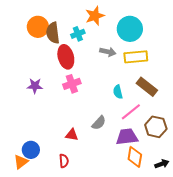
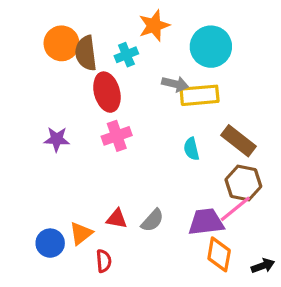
yellow rectangle: (136, 57) -> (200, 95), moved
pink line: (131, 112) -> (235, 209), moved
gray semicircle: (99, 123) -> (152, 220), moved
brown hexagon: (156, 127) -> (243, 183), moved
orange triangle: (21, 162) -> (81, 233), moved

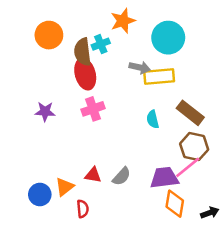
brown semicircle: (86, 53) -> (83, 52), moved

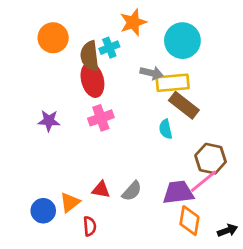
brown rectangle: (190, 113) -> (184, 105), moved

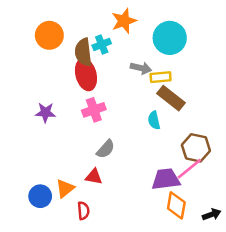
yellow rectangle: (173, 83) -> (161, 77), size x0.7
gray semicircle: (132, 191) -> (106, 149), moved

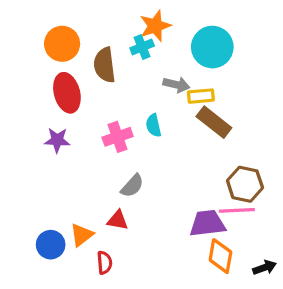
cyan cross: (102, 44) -> (142, 47), moved
red ellipse: (86, 75) -> (67, 93), moved
cyan semicircle: (154, 120) -> (154, 125), moved
pink line: (189, 169) -> (237, 210), turned 36

